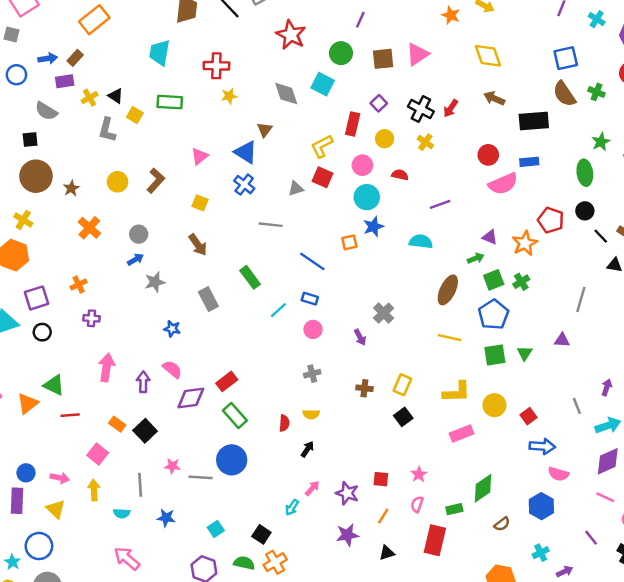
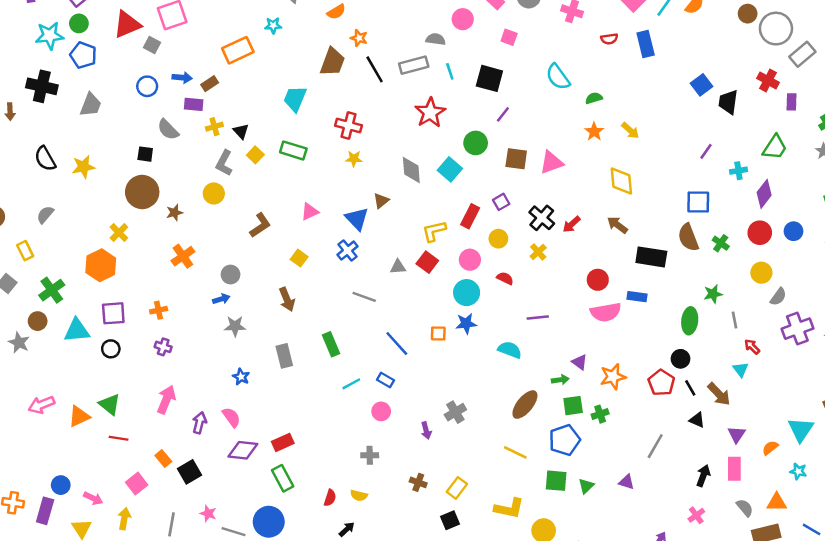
cyan cross: (597, 19) -> (738, 171), turned 35
yellow circle: (117, 182) -> (214, 193), moved
red pentagon: (551, 220) -> (661, 383), moved

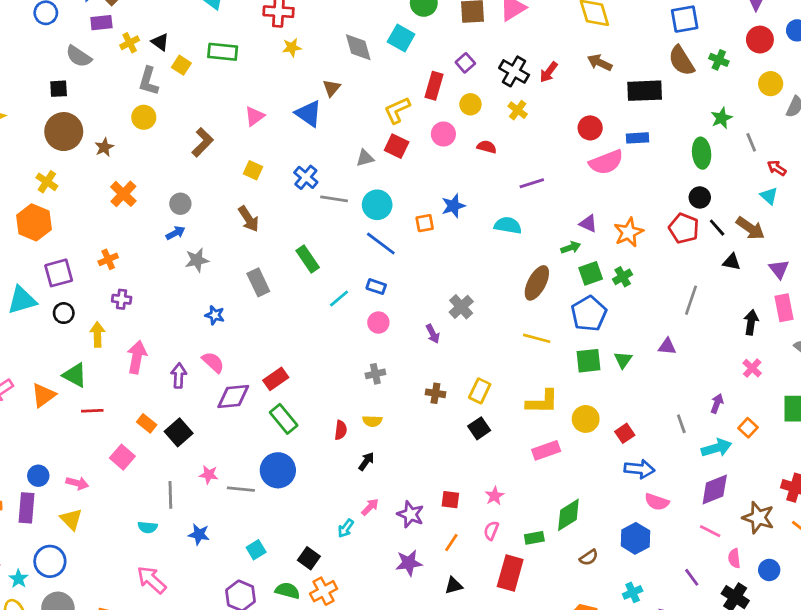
blue cross: (348, 251) -> (306, 177), moved
cyan circle: (467, 293) -> (377, 205), moved
yellow arrow: (124, 519) -> (97, 334), moved

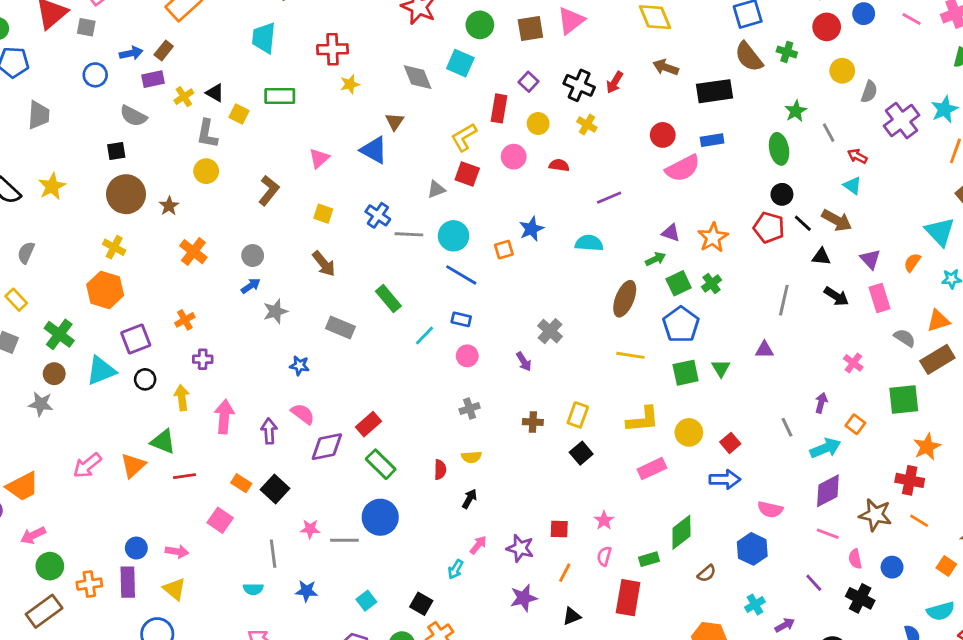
gray rectangle: (258, 282) -> (340, 327), turned -36
black arrow: (751, 322) -> (836, 296), moved, turned 120
blue arrow: (639, 469) -> (725, 479), moved

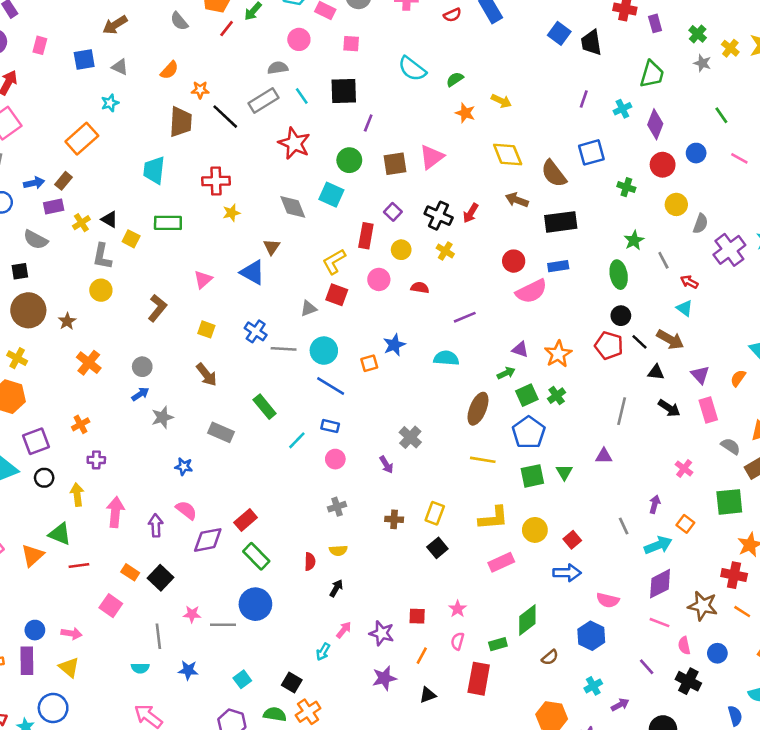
brown semicircle: (749, 57) -> (554, 174), moved

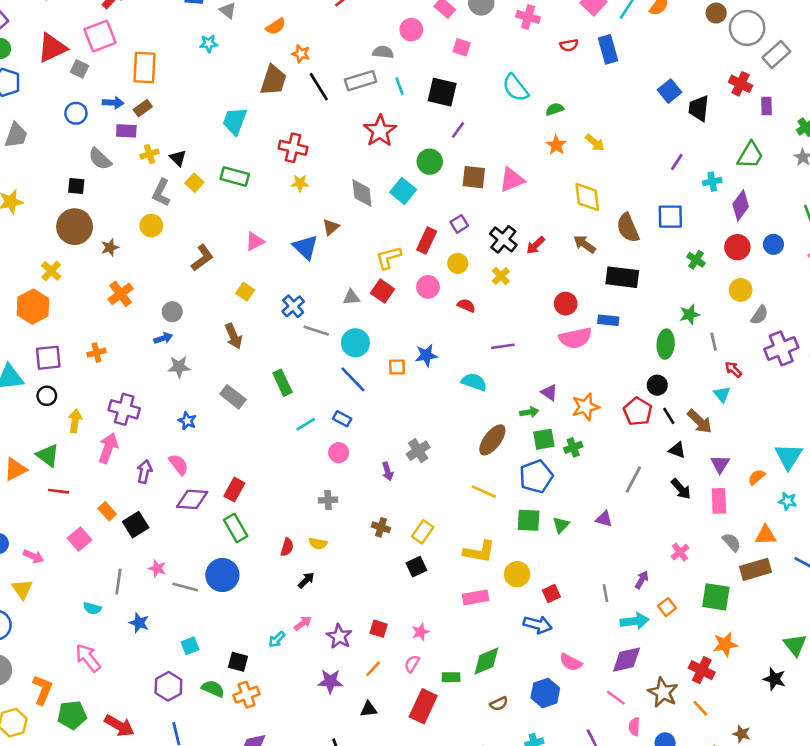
orange rectangle: (82, 139) -> (144, 67), moved, turned -60
purple cross: (96, 460) -> (124, 409), moved, size x1.6
red rectangle: (246, 520) -> (234, 490), turned -35
black square: (292, 683) -> (238, 662), turned -30

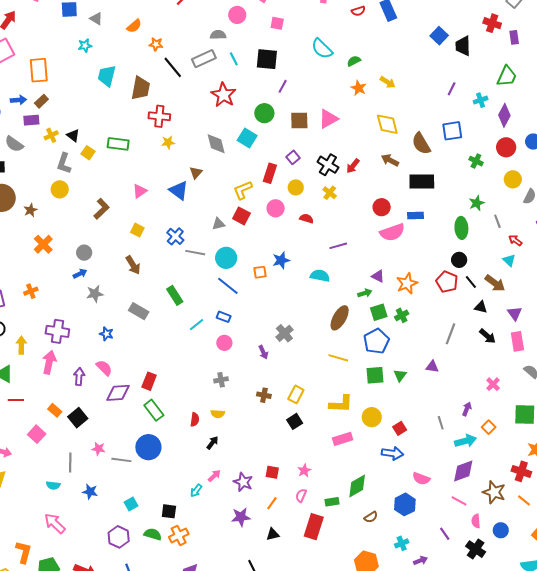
brown trapezoid: (273, 80) -> (141, 88), moved
cyan trapezoid: (235, 121) -> (107, 76), moved

